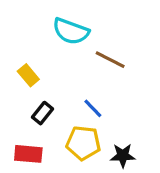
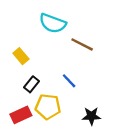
yellow pentagon: (83, 143) -> (48, 107), moved
red rectangle: (28, 154) -> (21, 115), turned -30

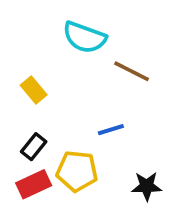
blue line: (69, 81) -> (111, 130), turned -63
black rectangle: (31, 84) -> (34, 147), moved

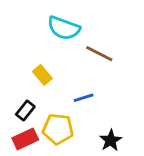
yellow rectangle: (34, 90) -> (42, 75), moved
black star: (147, 186) -> (111, 140), turned -30

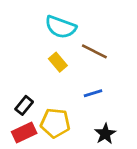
yellow rectangle: (42, 75) -> (58, 62), moved
blue line: (84, 98) -> (93, 93), moved

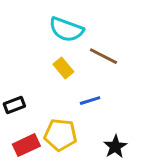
blue line: (93, 93) -> (90, 101), moved
black rectangle: (24, 105) -> (14, 105), moved, turned 30

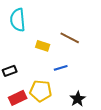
cyan semicircle: (66, 29) -> (18, 20), moved, turned 65
yellow rectangle: (63, 68) -> (43, 46), turned -32

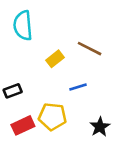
yellow rectangle: (43, 46) -> (55, 59), turned -56

